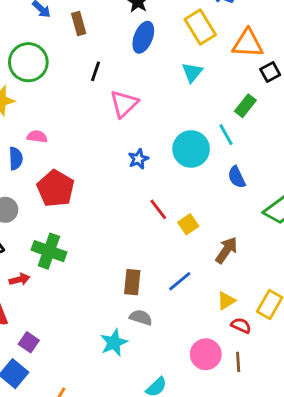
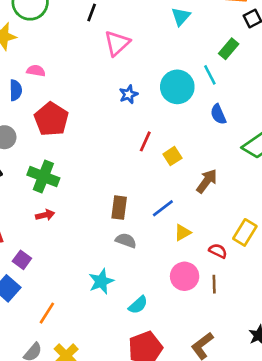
red line: (158, 209) -> (145, 141), turned 60
red arrow: (19, 279) -> (45, 215), moved
yellow triangle: (226, 301) -> (183, 233), moved
cyan star: (114, 343) -> (101, 281), moved

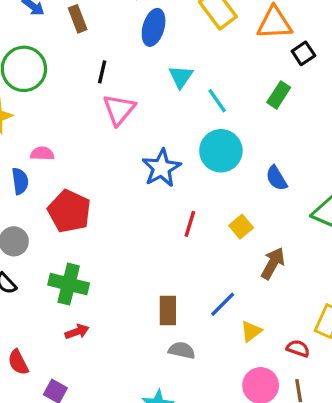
cyan triangle: (181, 16) -> (181, 77), moved
pink triangle: (117, 43) -> (119, 110), moved
cyan line: (210, 75) -> (217, 101), moved
blue star: (129, 94) -> (161, 168), size x1.6
yellow square: (172, 156) -> (241, 227), moved

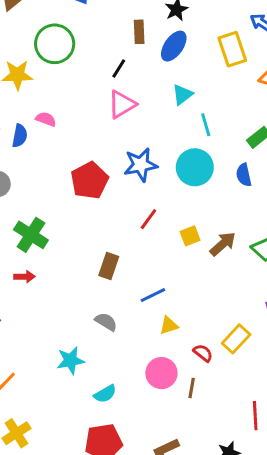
brown rectangle: (78, 19) -> (139, 32), moved
blue semicircle: (276, 178) -> (244, 175), moved
red pentagon: (69, 211) -> (90, 180), moved
brown arrow: (273, 263) -> (223, 244), moved
brown rectangle: (168, 311) -> (109, 266), moved

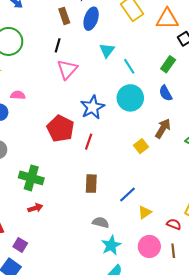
red line: (148, 219) -> (89, 142), moved
brown arrow: (223, 244) -> (163, 128), moved
cyan star: (70, 360) -> (111, 245), moved

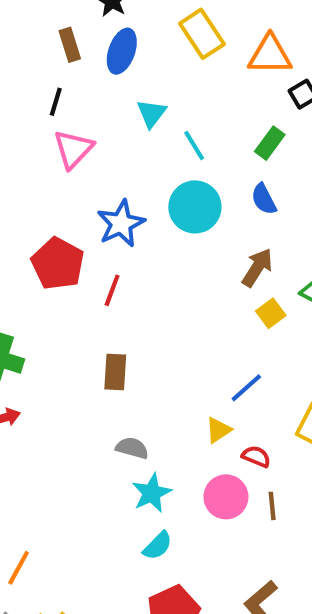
yellow square: (141, 146) -> (271, 313), moved
blue line: (128, 194) -> (246, 388), moved
red semicircle: (174, 224) -> (256, 456), moved

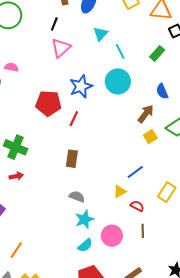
blue semicircle: (264, 199) -> (162, 91), moved
red pentagon: (58, 264) -> (48, 103), turned -30
pink circle: (226, 497) -> (112, 236), moved

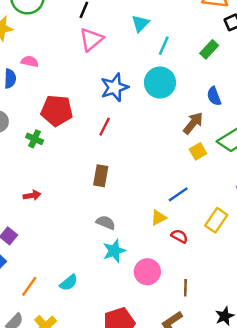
cyan line: (120, 51) -> (164, 46), turned 49
red pentagon: (48, 103) -> (57, 111), moved
green cross: (16, 147) -> (35, 139), moved, size x0.6
brown line: (143, 231) -> (185, 288), moved
cyan semicircle: (85, 245) -> (69, 283), moved

